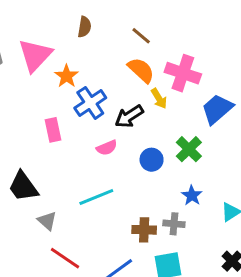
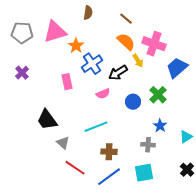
pink triangle: (35, 55) -> (55, 32), turned 30
brown cross: (144, 230) -> (109, 152), moved

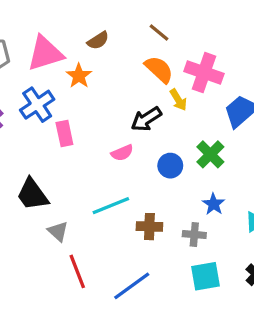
brown semicircle: (88, 13) -> (98, 41), moved, turned 48
blue cross: (92, 64) -> (37, 105), moved
brown cross: (109, 152) -> (149, 227), moved
red line: (75, 168) -> (77, 271), turned 35
cyan square: (144, 173) -> (206, 276), moved

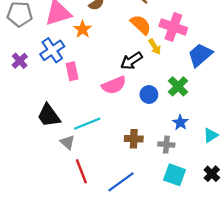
pink semicircle: (122, 153) -> (114, 85), size x1.5
cyan line: (111, 206) -> (87, 124), moved
cyan square: (206, 276) -> (175, 175), turned 30

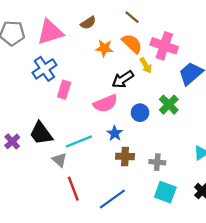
orange star: (83, 29) -> (104, 48), moved, turned -30
purple cross: (20, 61) -> (12, 141), moved
pink rectangle: (72, 71) -> (64, 90), turned 30
blue star: (180, 122) -> (115, 133), moved

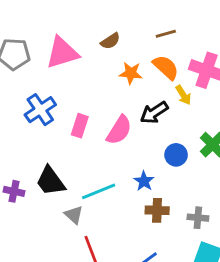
brown line: (132, 17) -> (166, 34), turned -56
blue cross: (44, 69) -> (40, 110), moved
pink semicircle: (105, 103) -> (119, 130), moved, turned -35
purple cross: (12, 141) -> (14, 191), turned -35

